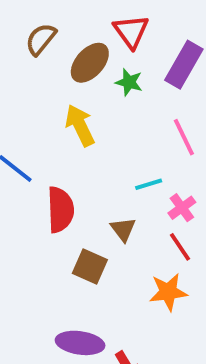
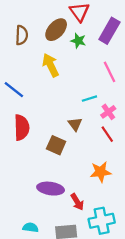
brown semicircle: (41, 39) -> (22, 35), moved, turned 144
red semicircle: (60, 210) -> (22, 127), moved
orange star: (168, 292) -> (101, 172), moved

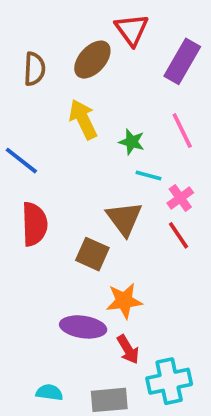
green star: (78, 41) -> (132, 142), moved
cyan line: (89, 99) -> (149, 175), turned 32
brown triangle: (75, 124) -> (124, 219), size x1.5
orange star: (101, 172) -> (124, 301), moved

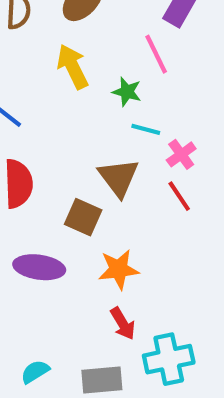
pink line: (182, 131) -> (156, 54), moved
purple ellipse: (83, 327) -> (39, 267), moved
cyan semicircle: (49, 392) -> (35, 372), turned -40

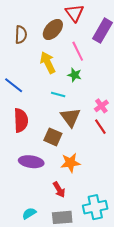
pink line: (156, 54) -> (78, 51), moved
cyan line: (146, 129) -> (58, 95), moved
red arrow: (123, 324) -> (59, 190), moved

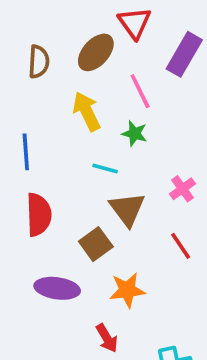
blue line: (14, 85) -> (26, 152), turned 48
red line: (100, 127) -> (181, 246), moved
brown square: (53, 137) -> (96, 244), turned 30

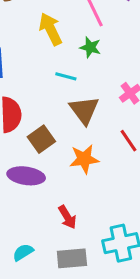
brown square: (96, 244) -> (41, 139), moved
orange star: (127, 290) -> (84, 159), moved

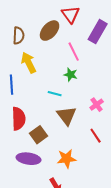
yellow arrow: (51, 29) -> (29, 63), moved
orange star: (84, 159) -> (67, 159), moved

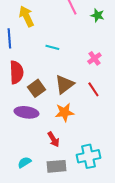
green star: (71, 75) -> (97, 15), moved
brown triangle: (67, 116) -> (64, 84), moved, turned 30

